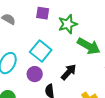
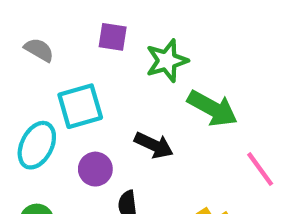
cyan square: (41, 51) -> (80, 106), moved, turned 35
black arrow: (69, 72) -> (154, 145), moved, turned 72

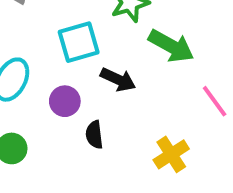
cyan square: (80, 106) -> (79, 42), moved

